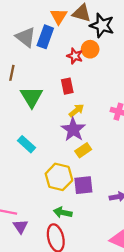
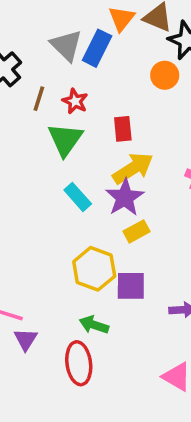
red star: (75, 56) -> (75, 101), moved
yellow arrow: (76, 110) -> (133, 168), size x1.6
cyan rectangle: (26, 144) -> (78, 197), moved

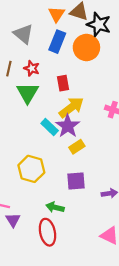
blue rectangle: (97, 48) -> (57, 42), moved
orange circle: (165, 75) -> (86, 47), size x1.5
cyan rectangle: (78, 197) -> (50, 127), moved
yellow hexagon: (94, 269) -> (31, 169), moved

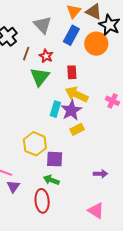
yellow arrow: (71, 107) -> (77, 94), turned -125
cyan rectangle: (50, 127) -> (55, 109), turned 56
purple square: (76, 181) -> (55, 159), moved

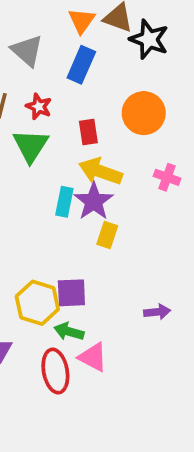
orange circle: (96, 44) -> (144, 113), moved
yellow rectangle: (77, 129) -> (107, 235), turned -40
yellow hexagon: (35, 144) -> (37, 303), moved
pink triangle: (96, 211) -> (93, 357), moved

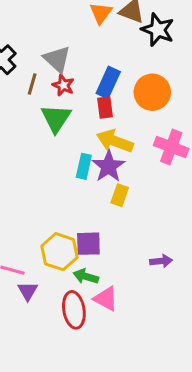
gray triangle: (27, 51) -> (57, 59), moved
blue rectangle: (81, 65) -> (108, 82), moved
pink cross: (167, 177) -> (171, 147), size x1.5

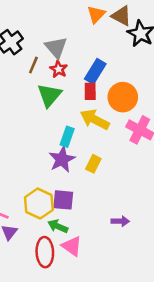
orange circle: (152, 92) -> (123, 97), moved
purple star: (109, 166) -> (62, 159), moved

